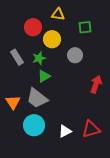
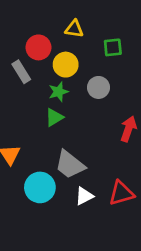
gray rectangle: (17, 57) -> (21, 72), moved
green star: (39, 58) -> (58, 92), moved
gray trapezoid: (37, 98) -> (70, 165), moved

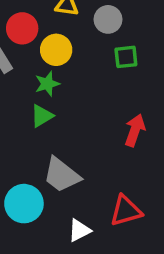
green square: (113, 47) -> (126, 57), moved
gray circle: (98, 87) -> (108, 19), moved
white triangle: (84, 196) -> (79, 230), moved

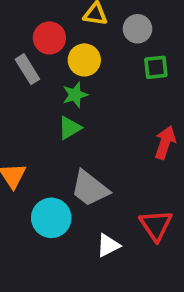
red triangle: (126, 211) -> (156, 225), turned -48

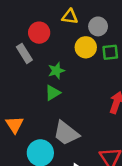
yellow circle: (84, 60) -> (86, 47), moved

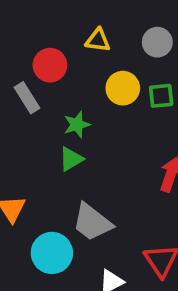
gray circle: (98, 26) -> (157, 42), moved

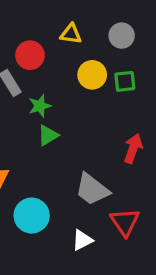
green star: (77, 125) -> (40, 106), moved
gray trapezoid: (92, 222) -> (92, 189), moved

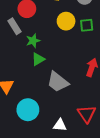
gray trapezoid: (92, 189) -> (58, 82), moved
white triangle: (82, 240) -> (60, 125), turned 32

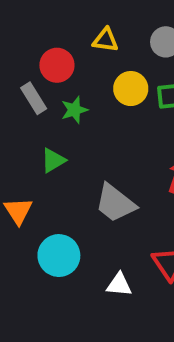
green star: (33, 41) -> (74, 110), moved
green triangle: (38, 59) -> (53, 160), moved

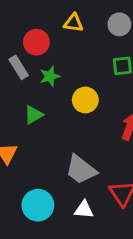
yellow circle: (131, 89) -> (85, 100), moved
gray trapezoid: (115, 203) -> (81, 170), moved
cyan circle: (59, 256) -> (38, 205), moved

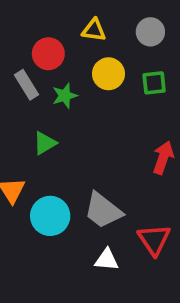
yellow circle: (85, 100) -> (108, 74), moved
cyan circle: (38, 205) -> (50, 216), moved

